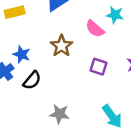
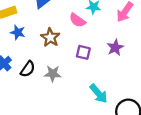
blue star: (22, 54) -> (18, 32), moved
gray star: (60, 114) -> (53, 74), moved

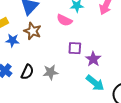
brown star: (50, 37) -> (32, 31), moved
purple star: (115, 48) -> (93, 59), moved

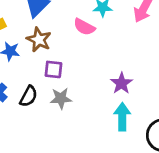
purple square: (75, 48) -> (53, 69), moved
cyan arrow: (95, 83) -> (122, 117), turned -132

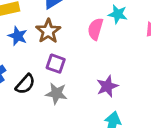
pink semicircle: (84, 27) -> (95, 29), turned 65
purple star: (122, 83) -> (107, 86), moved

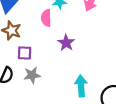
purple star: (107, 86) -> (66, 43), moved

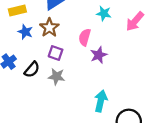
pink semicircle: (46, 18) -> (85, 37), moved

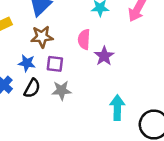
brown star: (49, 28) -> (42, 37), turned -30
blue star: (25, 32) -> (27, 63), moved

